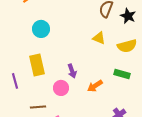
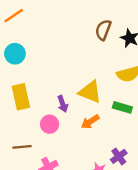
cyan circle: (41, 29) -> (15, 54), moved
yellow triangle: (99, 38) -> (90, 92), moved, size x1.5

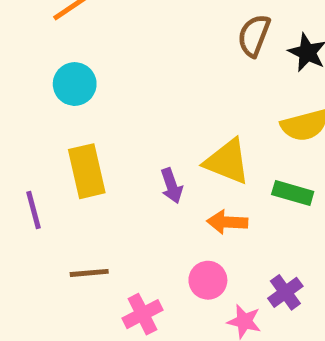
orange arrow: (90, 122) -> (227, 222), turned 36
pink circle: (50, 124) -> (208, 280), moved

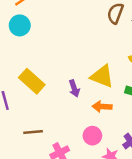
cyan circle: (75, 84) -> (20, 25), moved
yellow rectangle: (87, 171) -> (32, 81), turned -35

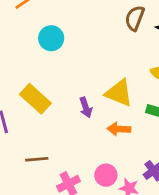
cyan circle: (20, 25) -> (51, 38), moved
pink circle: (92, 136) -> (106, 175), moved

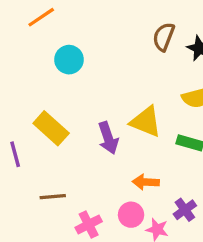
purple arrow: (86, 107) -> (108, 138), size x1.4
orange arrow: (119, 129) -> (146, 182), moved

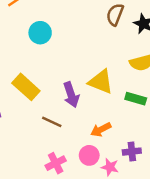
orange arrow: (146, 182) -> (101, 130), turned -30
brown line: (53, 197) -> (52, 122), moved, turned 30
purple cross: (185, 210) -> (132, 152), turned 30

